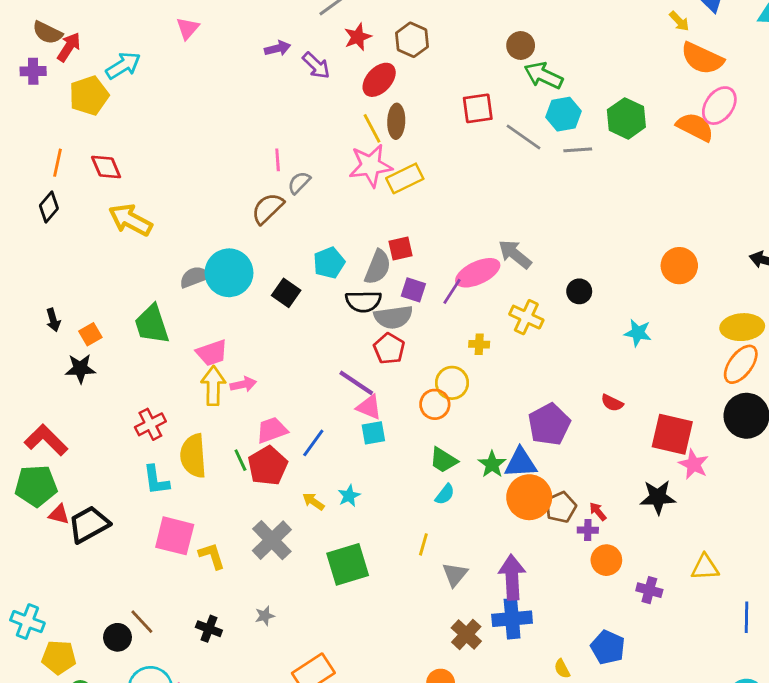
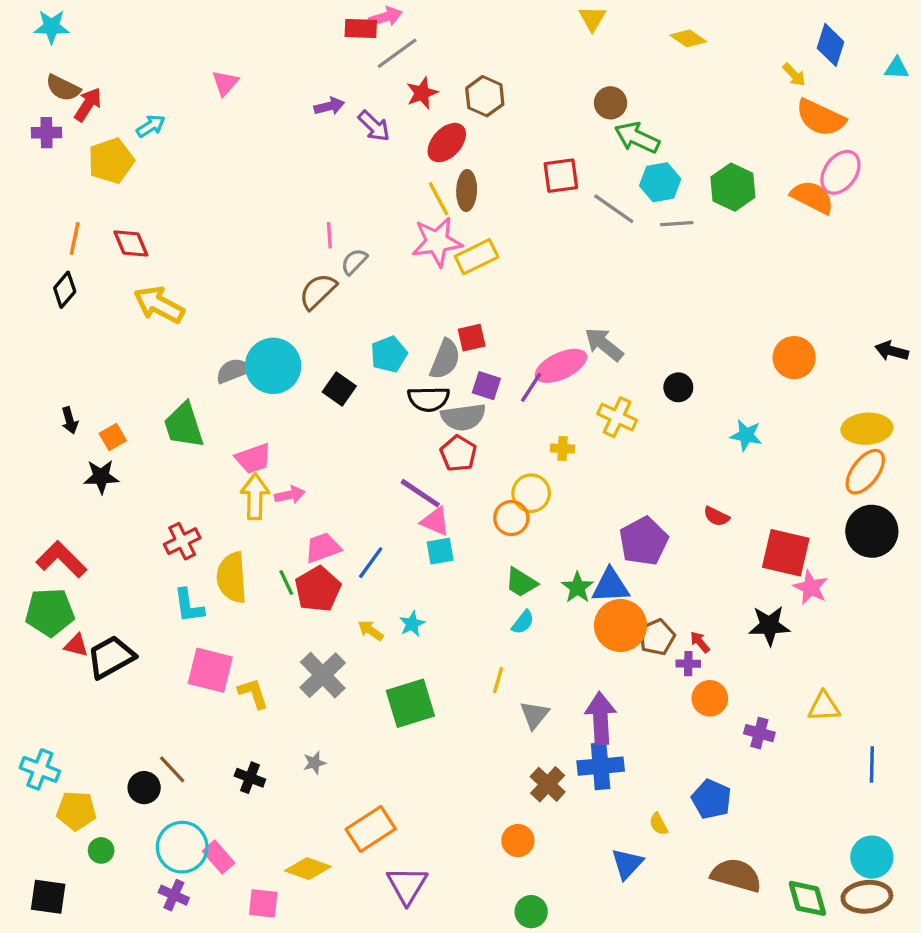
cyan arrow: (123, 66) -> (151, 126), size x0.7

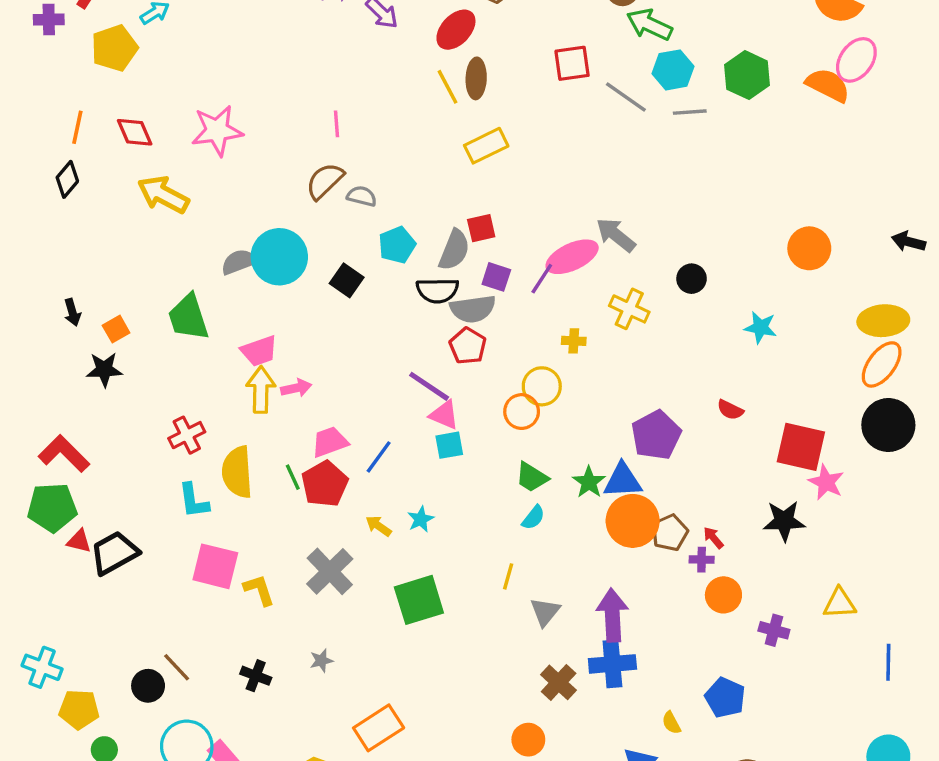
pink star: (437, 242) -> (217, 131), moved
gray semicircle: (354, 262) -> (362, 196), moved, turned 60

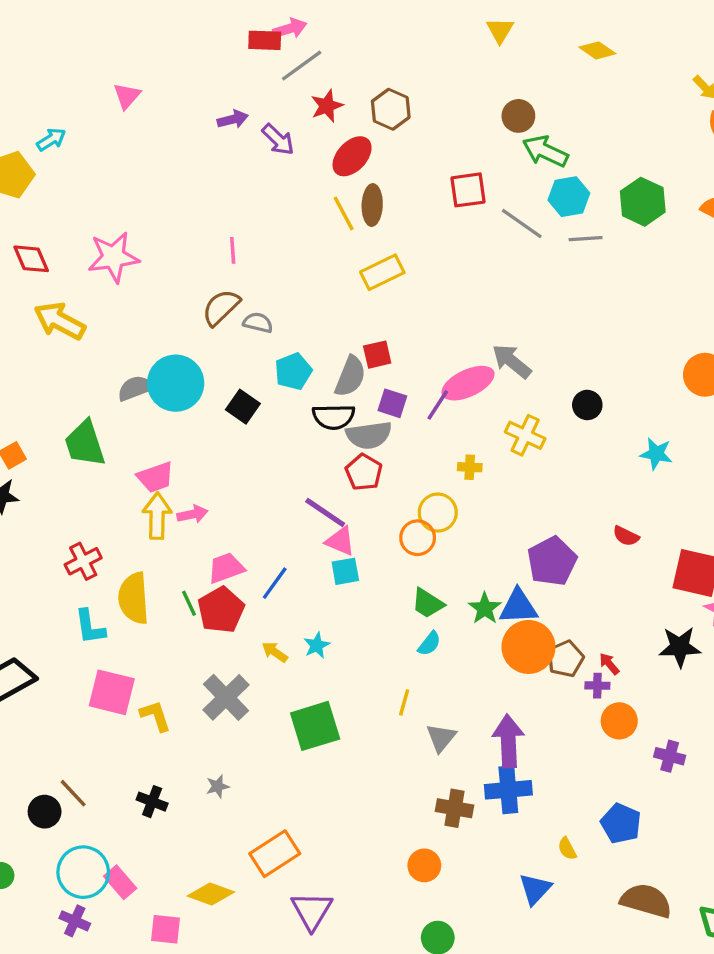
brown cross: (559, 682) -> (455, 808), turned -33

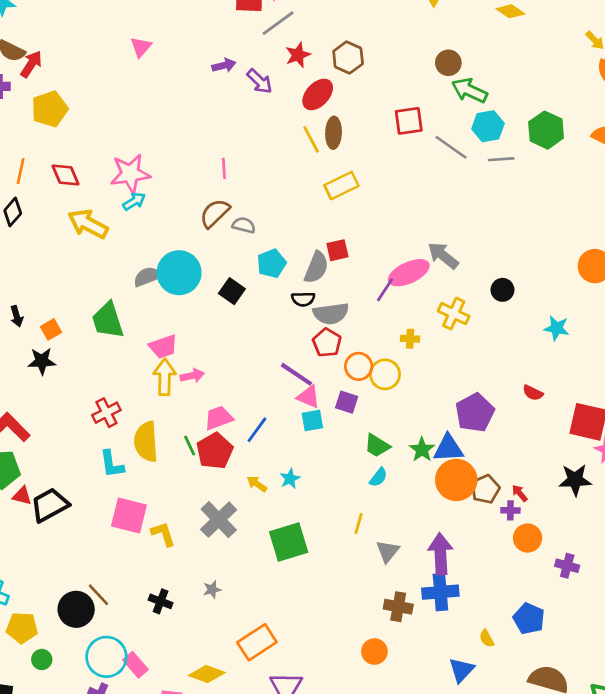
cyan arrow: (51, 139) -> (134, 201), moved
purple square: (392, 403) -> (347, 402), moved
black semicircle: (334, 417) -> (303, 299), size x0.7
orange circle: (418, 538) -> (359, 366), moved
black circle: (45, 812) -> (76, 609), size x1.4

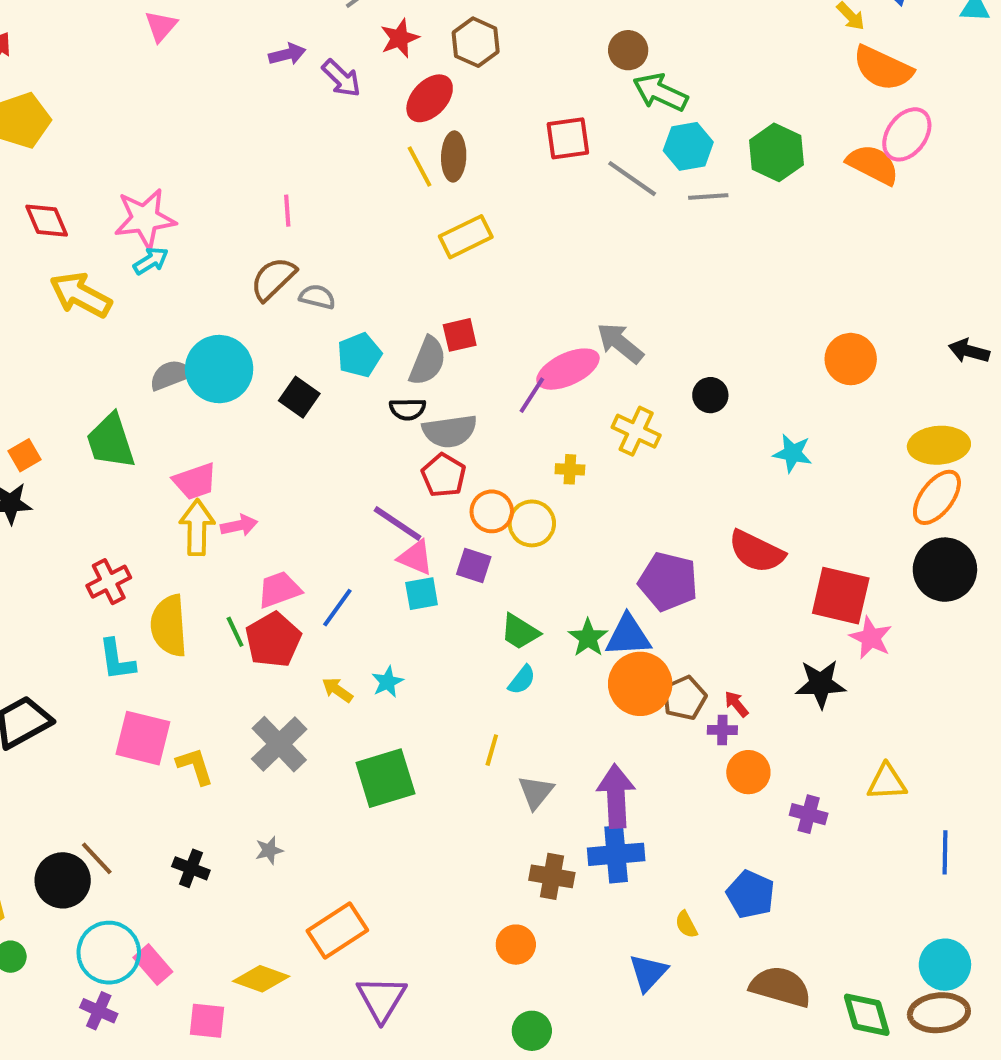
red semicircle: (533, 393) -> (756, 552), size x1.8
purple pentagon: (475, 413) -> (668, 582), turned -30

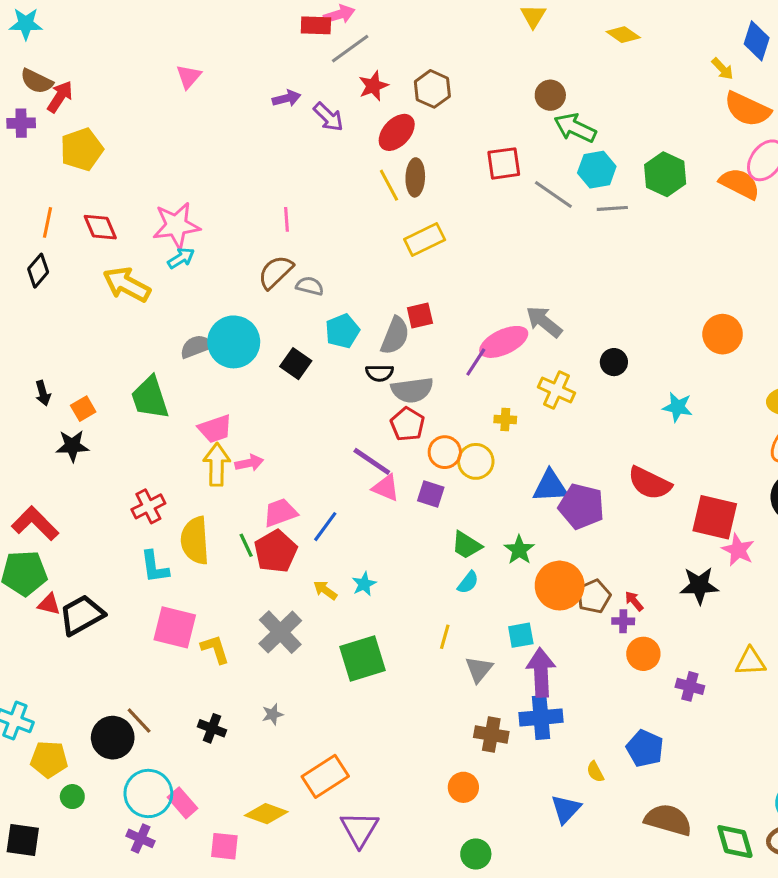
cyan square: (422, 594) -> (521, 635), moved
blue triangle: (628, 636) -> (550, 486), moved

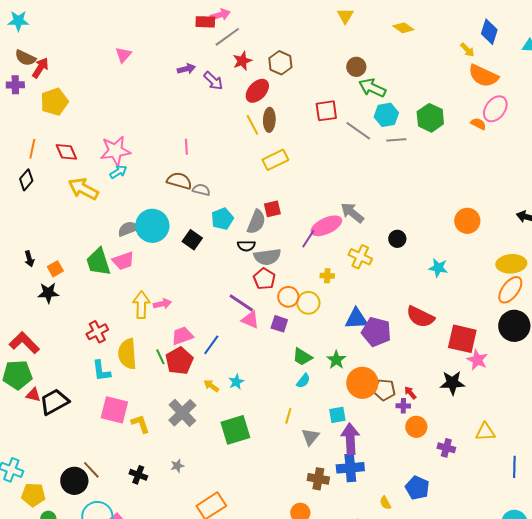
orange semicircle: (740, 184) -> (478, 124), size x0.6
brown semicircle: (276, 272) -> (179, 181), turned 60
pink trapezoid: (215, 429) -> (123, 261), moved
brown pentagon: (594, 596) -> (384, 390), turned 30

